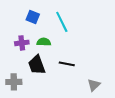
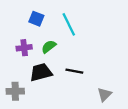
green semicircle: (44, 42) -> (49, 47), turned -40
black trapezoid: (37, 65) -> (41, 72), turned 95

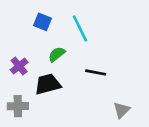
purple cross: (24, 48) -> (19, 66), moved, turned -32
black line: (74, 71) -> (96, 72), moved

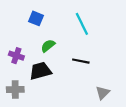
cyan line: (80, 28) -> (82, 24), moved
purple cross: (19, 66) -> (16, 56), turned -32

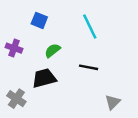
purple cross: (16, 56) -> (14, 48), moved
gray cross: (15, 89) -> (16, 99), turned 35

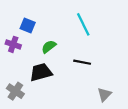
blue square: (39, 20) -> (28, 26), moved

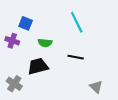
green semicircle: (49, 47) -> (45, 43), turned -136
gray triangle: (104, 94) -> (96, 87), turned -32

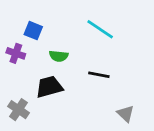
cyan line: (77, 22) -> (100, 29), turned -30

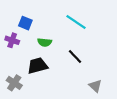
black line: (99, 75) -> (75, 57), turned 35

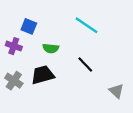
gray cross: (14, 83) -> (14, 81), moved
gray triangle: (95, 86) -> (116, 91), moved

